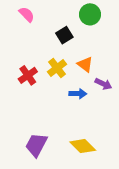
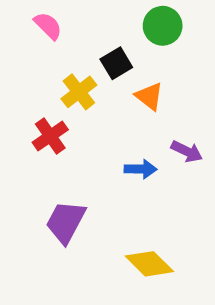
orange triangle: (85, 64) -> (149, 96), moved
yellow cross: (57, 68) -> (79, 92), moved
purple trapezoid: (36, 145) -> (66, 222), moved

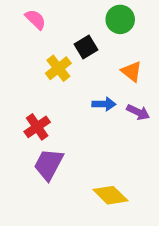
orange triangle: (149, 96) -> (132, 71), moved
red cross: (50, 136) -> (37, 127), moved
blue arrow: (141, 169) -> (104, 104), moved

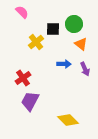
green circle: (120, 19) -> (74, 24), moved
black square: (86, 47) -> (53, 29), turned 32
purple arrow: (138, 112) -> (85, 69), turned 40

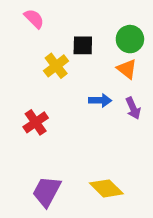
green circle: (74, 24) -> (130, 39), moved
purple trapezoid: (30, 101) -> (47, 192), moved

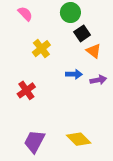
green circle: (130, 39) -> (70, 13), moved
black square: (83, 45) -> (82, 33), moved, turned -35
purple arrow: (133, 108) -> (98, 80), turned -77

